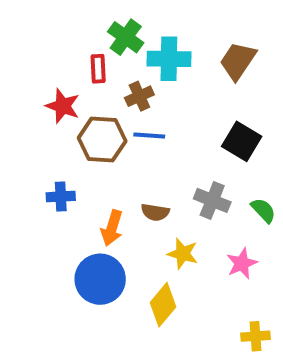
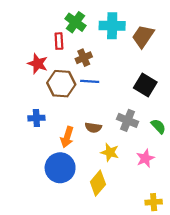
cyan cross: (169, 59) -> (112, 26), moved

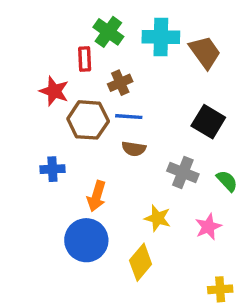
brown trapezoid: (143, 36) -> (205, 52), turned 110
brown semicircle: (93, 128) -> (134, 149), moved

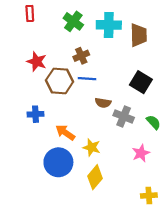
brown trapezoid: (205, 52) -> (139, 35), turned 35
red rectangle: (85, 59) -> (30, 13), moved
brown semicircle: (134, 149) -> (103, 103), moved
orange arrow: (97, 196) -> (65, 133), turned 108
yellow star: (157, 218) -> (92, 147), moved

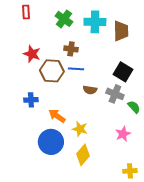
brown cross: (81, 56) -> (71, 49), turned 32
gray cross: (124, 116) -> (115, 94), moved

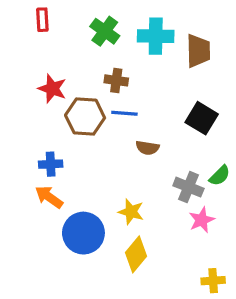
gray cross: (115, 94) -> (188, 187), moved
green semicircle: (134, 107) -> (220, 176), turned 88
orange arrow: (57, 116) -> (49, 197), moved

